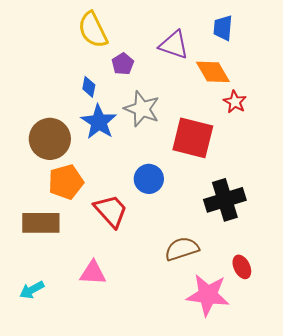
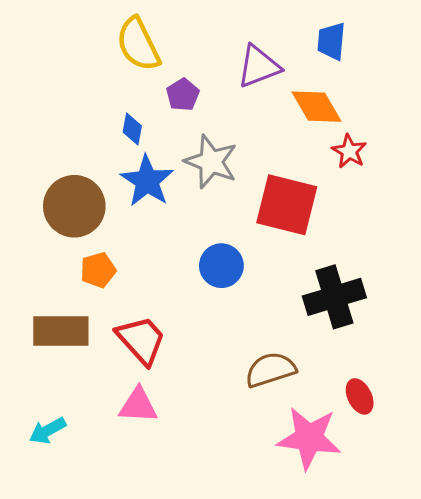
purple triangle: (174, 45) -> (259, 67), turned -40
orange pentagon: (66, 182) -> (98, 270), size x0.7
red trapezoid: (111, 211) -> (141, 340), moved

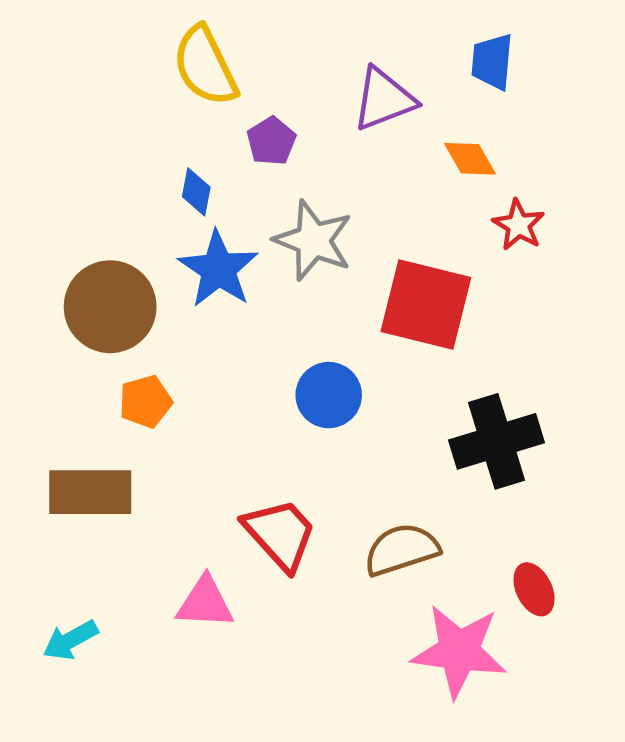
orange diamond: (317, 107) -> (470, 159), size x0.7
red trapezoid: (141, 340) -> (280, 534), moved

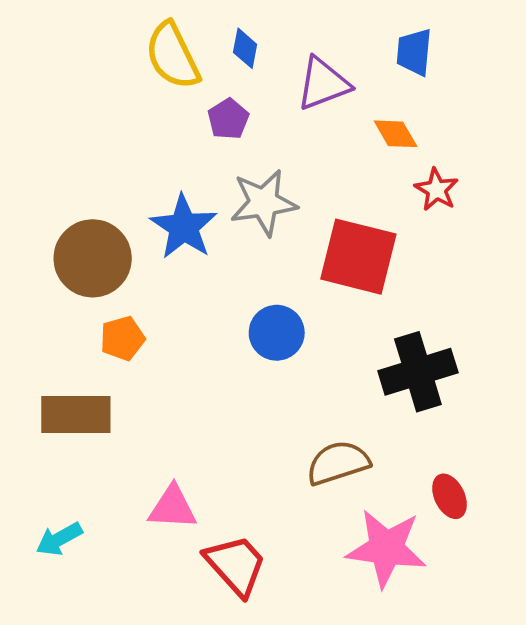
blue diamond: (196, 192) -> (245, 48), moved
gray star: (313, 240) -> (264, 203), turned -30
red trapezoid: (280, 534) -> (236, 565), moved

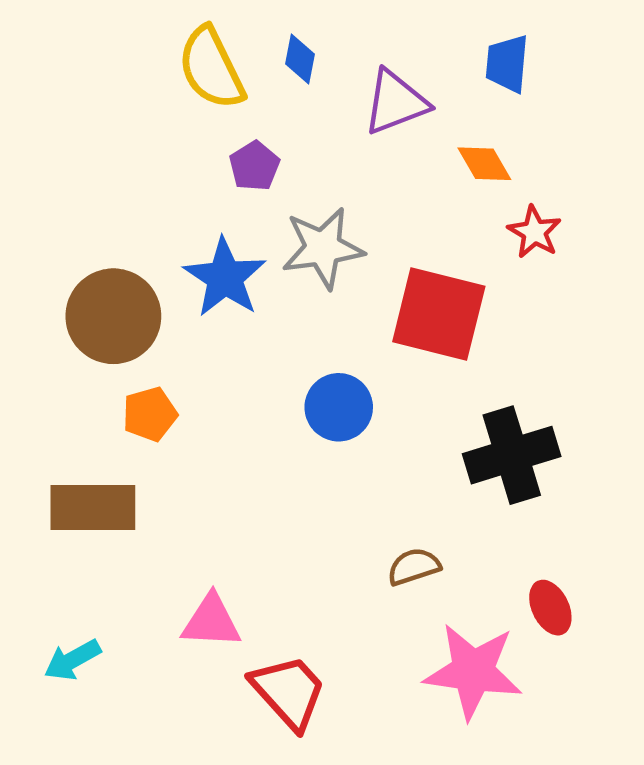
purple pentagon: (228, 119) -> (254, 166), moved
brown semicircle: (338, 463) -> (414, 567), size x0.7

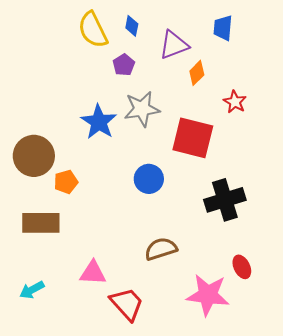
orange diamond: (484, 164) -> (197, 73), moved, turned 75
purple pentagon: (254, 166) -> (124, 65), moved
brown circle: (113, 316) -> (34, 156), moved
brown semicircle: (414, 567) -> (161, 249), moved, size x1.4

